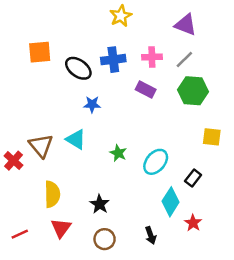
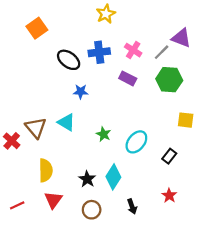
purple triangle: (186, 25) -> (181, 38), moved
orange square: (40, 52) -> (37, 28), moved, turned -30
pink cross: (152, 57) -> (133, 50), turned 35
cyan diamond: (171, 202) -> (113, 177), moved

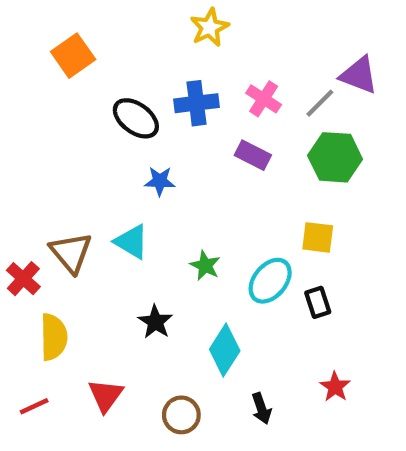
yellow square: (186, 120) -> (318, 237), moved
black rectangle: (169, 156) -> (318, 302), moved, turned -56
yellow semicircle: (46, 170) -> (54, 337), moved
black star: (87, 179) -> (155, 322), moved

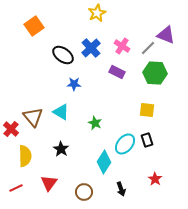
blue cross: (197, 103) -> (91, 48), turned -36
cyan ellipse: (270, 281) -> (125, 144), moved
black star: (155, 322) -> (61, 149), moved

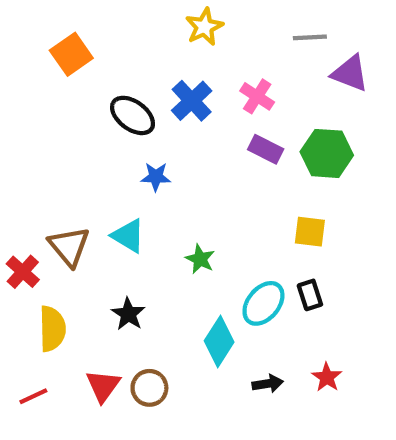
gray line: (148, 48) -> (310, 37), moved, turned 42
purple rectangle: (117, 72) -> (266, 149), moved
black arrow: (121, 189) -> (268, 384), moved, turned -80
brown circle: (84, 192) -> (149, 388), moved

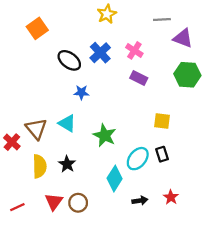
green hexagon: (327, 153) -> (187, 75), moved
green star: (200, 259) -> (105, 135), size x1.5
yellow semicircle: (52, 329) -> (39, 166), moved

